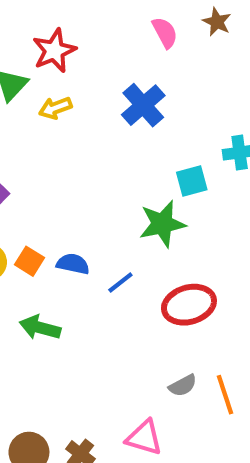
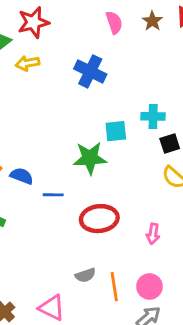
blue cross: (143, 105) -> (90, 71), turned -32
blue line: (120, 283) -> (53, 195), turned 30

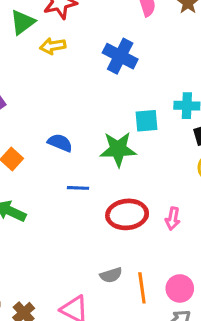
blue semicircle: (22, 176) -> (60, 143), moved
pink arrow: (153, 234) -> (173, 219), moved

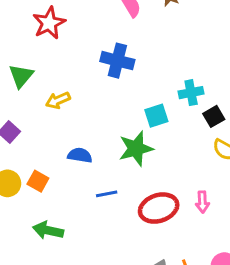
green triangle: (23, 22) -> (21, 76), moved
yellow arrow: (53, 46) -> (58, 100), moved

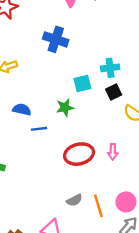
black square: (214, 116) -> (114, 92), moved
green star: (136, 149) -> (65, 108), size x0.7
blue line: (107, 194) -> (39, 129), moved

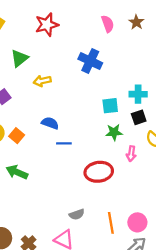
green star: (65, 108) -> (114, 132), moved
pink arrow: (113, 152) -> (131, 154), moved
gray semicircle: (74, 200) -> (77, 214), moved

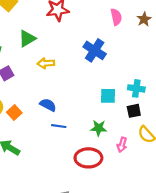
green star: (114, 132) -> (99, 128), moved

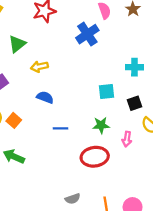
blue cross: (95, 50) -> (87, 34), moved, turned 30
cyan cross: (136, 88) -> (134, 67), moved
blue semicircle: (48, 105) -> (45, 97), moved

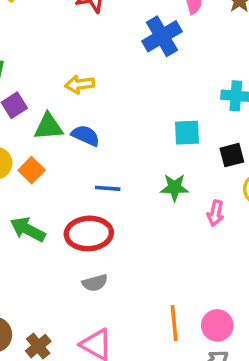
green triangle: (17, 44) -> (48, 127), moved, turned 30
red ellipse: (95, 157) -> (89, 233), moved
gray semicircle: (73, 199) -> (95, 283), moved

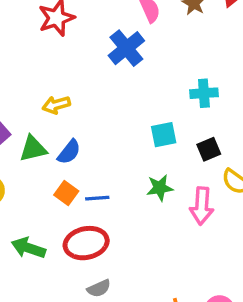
blue semicircle: (86, 136) -> (69, 152), turned 112
orange square: (32, 170) -> (66, 193), moved
pink arrow: (215, 213) -> (202, 206), size x1.5

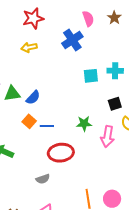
yellow arrow: (56, 105) -> (29, 47), moved
cyan square: (164, 135) -> (91, 76), moved
red ellipse: (86, 243) -> (61, 153), moved

